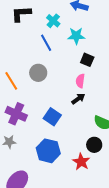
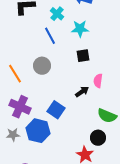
black square: (87, 60) -> (83, 56), moved, turned -32
pink semicircle: (80, 81) -> (98, 81), moved
blue hexagon: (48, 151) -> (38, 131), moved

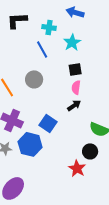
cyan cross: (57, 14) -> (49, 27), turned -32
cyan star: (80, 29) -> (72, 42), turned -30
pink semicircle: (98, 81) -> (76, 87), moved

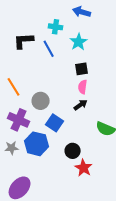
black L-shape: (17, 20) -> (24, 41), moved
gray circle: (34, 79) -> (41, 101), moved
black circle: (90, 151) -> (73, 151), moved

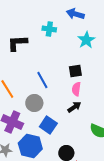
cyan star: (79, 42) -> (86, 40), moved
blue line: (49, 49) -> (42, 80), moved

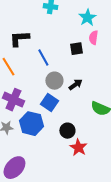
black L-shape: (17, 43) -> (19, 39), moved
pink semicircle: (76, 89) -> (93, 38), moved
gray circle: (34, 103) -> (54, 81), moved

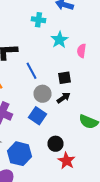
cyan star: (87, 18) -> (60, 40), moved
black square: (76, 49) -> (64, 78), moved
blue hexagon: (31, 124) -> (20, 154), moved

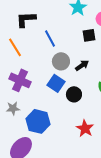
black square: (64, 78) -> (89, 35), moved
black circle: (56, 144) -> (74, 94), moved

